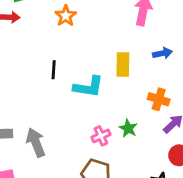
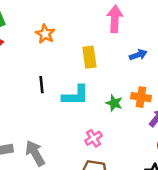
yellow rectangle: (123, 65) -> (89, 57), moved
green star: (128, 128) -> (114, 103), moved

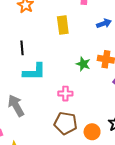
cyan L-shape: (75, 95) -> (34, 72), moved
pink cross: (93, 138) -> (65, 94), turned 32

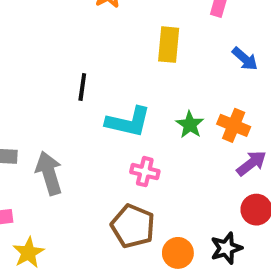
blue arrow: (104, 23) -> (245, 59), turned 48
black line: (22, 48) -> (82, 87), moved
cyan L-shape: (34, 72) -> (128, 122), moved

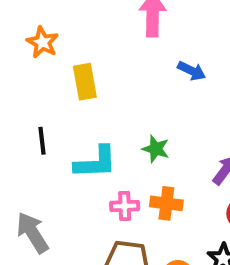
yellow rectangle: (169, 45) -> (85, 82), moved
orange cross: (234, 125) -> (166, 203), moved

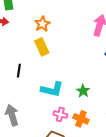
yellow rectangle: (85, 82) -> (42, 47), moved, turned -30
black line: (42, 141) -> (19, 71), moved

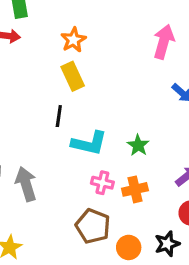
black line: (19, 71) -> (59, 116), moved
orange cross: (81, 119) -> (135, 189), turned -35

